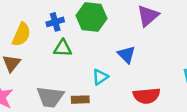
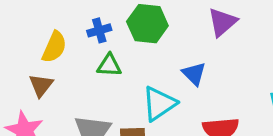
cyan triangle: (100, 77) -> (159, 104), size x1.6

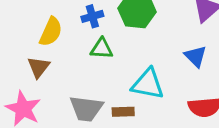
blue triangle: (194, 74) -> (196, 56), moved
cyan triangle: (159, 104) -> (148, 84), turned 45

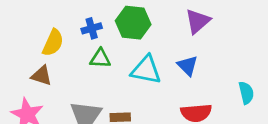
brown triangle: (39, 67) -> (42, 76), turned -50
cyan triangle: (148, 84) -> (146, 70), moved

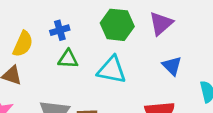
green hexagon: (133, 23) -> (117, 25), moved
blue triangle: (188, 66) -> (172, 66), moved

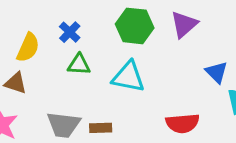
blue cross: (60, 30) -> (70, 32), turned -30
blue triangle: (172, 66) -> (216, 72), moved

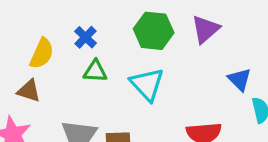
cyan triangle: (128, 77) -> (147, 84), turned 36

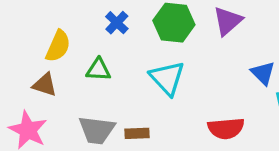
blue cross: (86, 37) -> (117, 23), moved
green triangle: (95, 71) -> (98, 70), moved

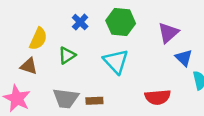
purple triangle: (228, 21) -> (168, 33), moved
green triangle: (98, 70) -> (67, 55), turned -36

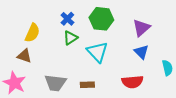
green triangle: (67, 55) -> (70, 38), moved
blue triangle: (184, 58) -> (141, 52), moved
brown rectangle: (94, 101) -> (87, 85), moved

